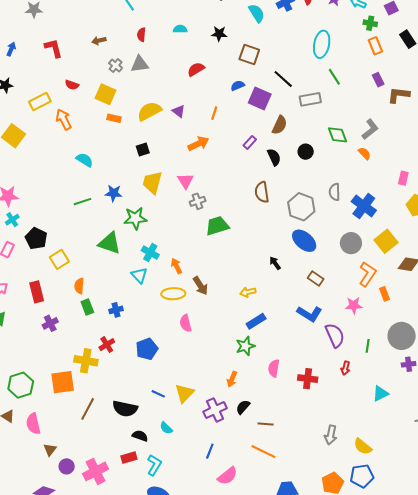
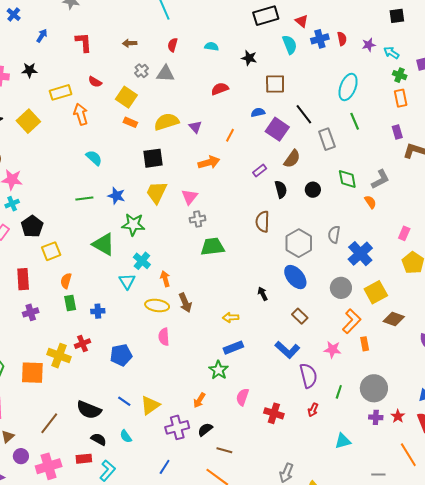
brown square: (249, 55) -> (275, 84), turned -30
gray rectangle: (310, 99) -> (327, 139), turned 70
black square: (143, 150) -> (153, 158), size x1.5
green star: (245, 346) -> (219, 370), turned -30
brown line: (88, 409) -> (49, 423), moved

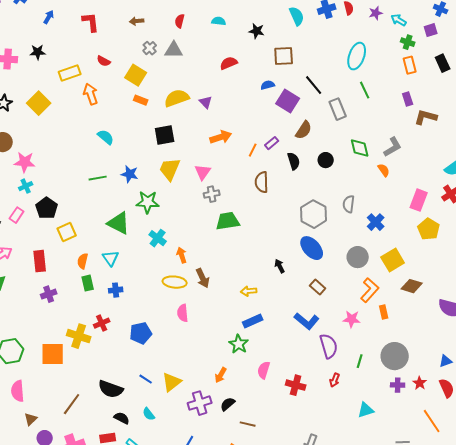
orange line: (230, 135) -> (253, 150), moved
brown semicircle: (263, 222) -> (262, 182), moved
pink rectangle: (404, 233) -> (419, 200), size x1.5
blue cross: (360, 254) -> (376, 222), size x0.7
cyan triangle: (127, 281) -> (111, 258), moved

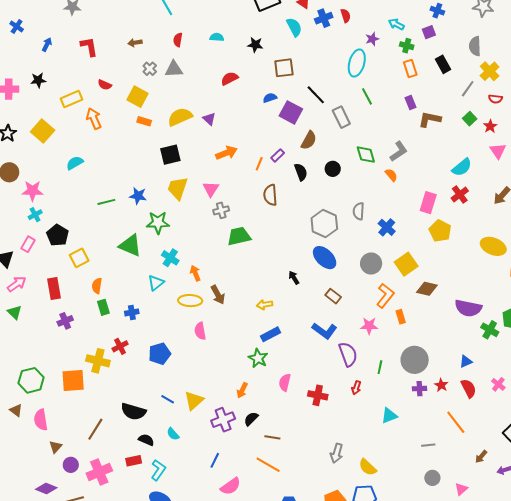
purple star: (376, 13) -> (372, 39), moved
cyan semicircle: (106, 137) -> (75, 163), moved, turned -66
cyan triangle: (111, 258) -> (156, 283), moved, turned 30

